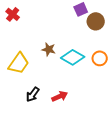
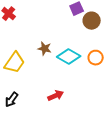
black arrow: (33, 94) -> (12, 100), moved

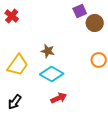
cyan diamond: (69, 57) -> (52, 74), moved

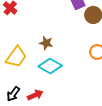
red arrow: (59, 98) -> (35, 95), moved

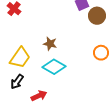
black arrow: (13, 94) -> (17, 82), moved

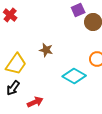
cyan diamond: (54, 67) -> (74, 76), moved

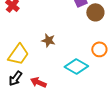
red arrow: (35, 102) -> (38, 82), moved, turned -133

